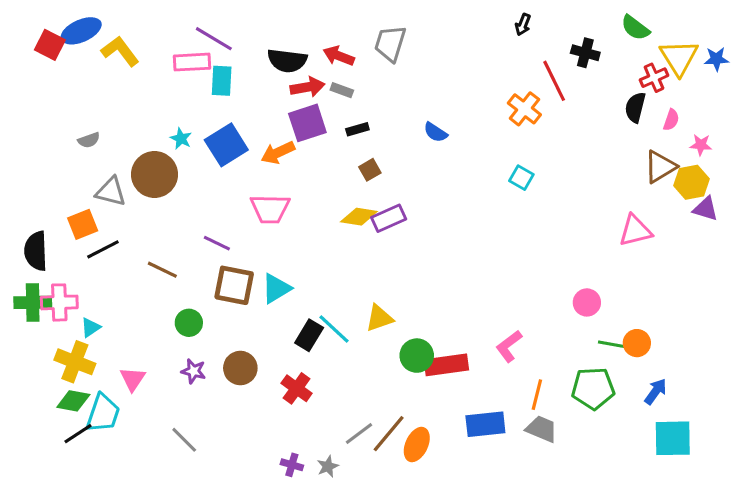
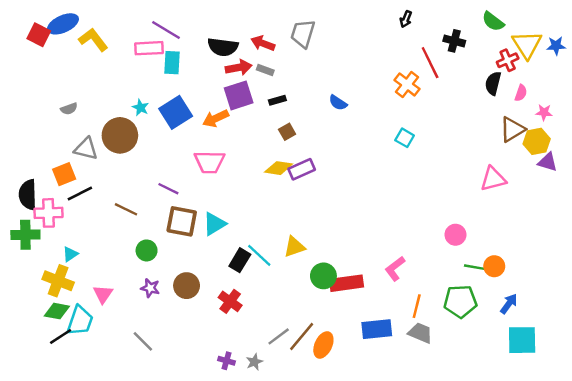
pink cross: (59, 302) -> (48, 213), moved

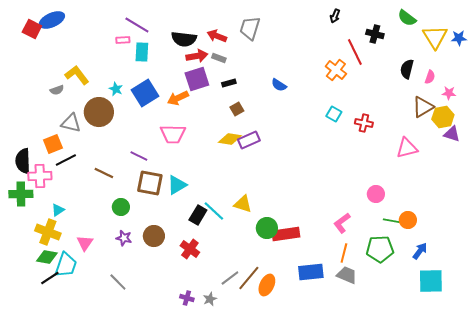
yellow L-shape: (93, 40) -> (77, 75), moved
pink rectangle: (149, 48) -> (123, 40), size x0.6
red cross: (508, 60) -> (364, 123), moved, turned 36
yellow triangle: (294, 247) -> (243, 204), turned 36
pink L-shape: (395, 269) -> (342, 223), moved

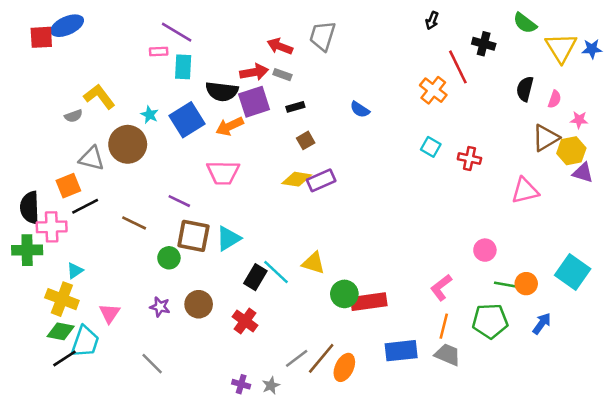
red square: (32, 29) -> (41, 37), turned -30
black semicircle: (184, 39) -> (222, 91), moved
green circle: (121, 207) -> (169, 258), moved
cyan square: (431, 281) -> (573, 272), moved, turned 36

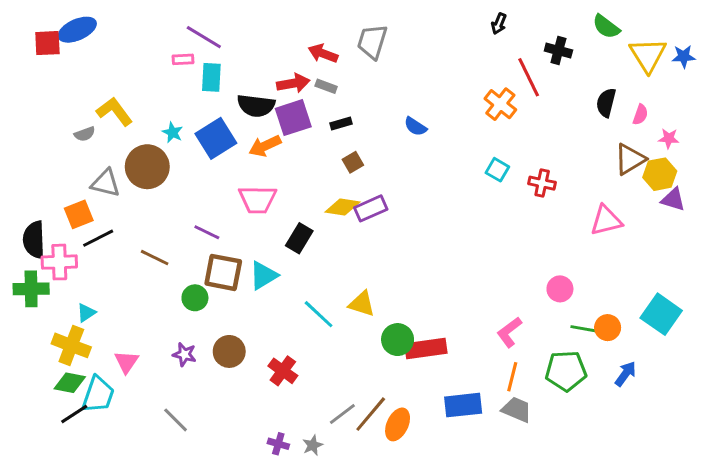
black rectangle: (255, 277) -> (299, 238), moved

